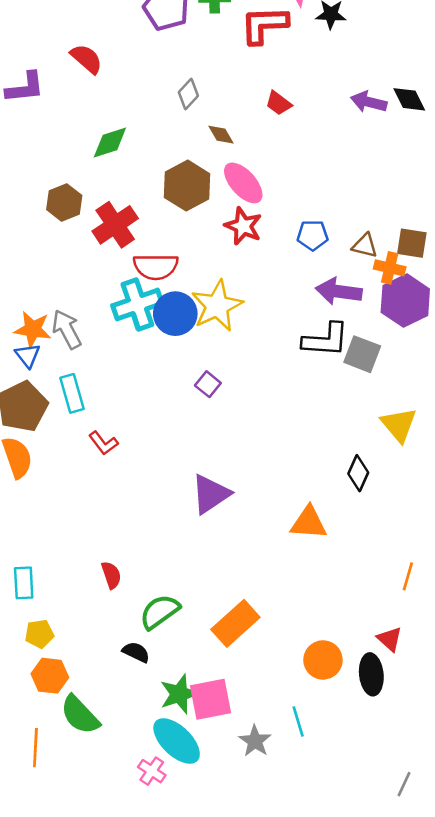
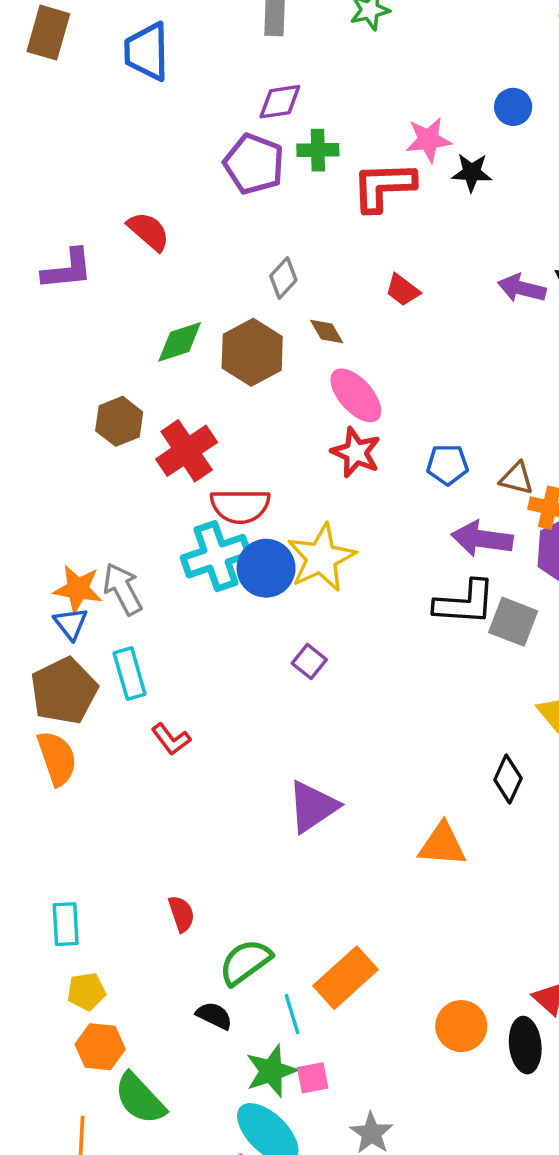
brown hexagon: (187, 186) -> (252, 352), moved
pink square: (211, 699) -> (313, 1078), size x0.6
cyan line: (298, 721) -> (292, 1014), moved

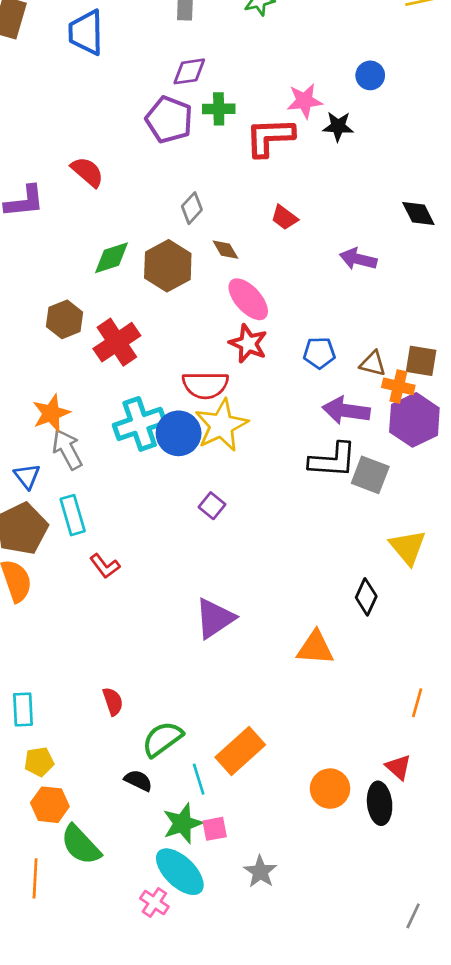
purple arrow: (522, 288) -> (358, 259), moved
red semicircle: (240, 506) -> (205, 385), moved
orange star: (78, 589) -> (51, 413), moved, turned -30

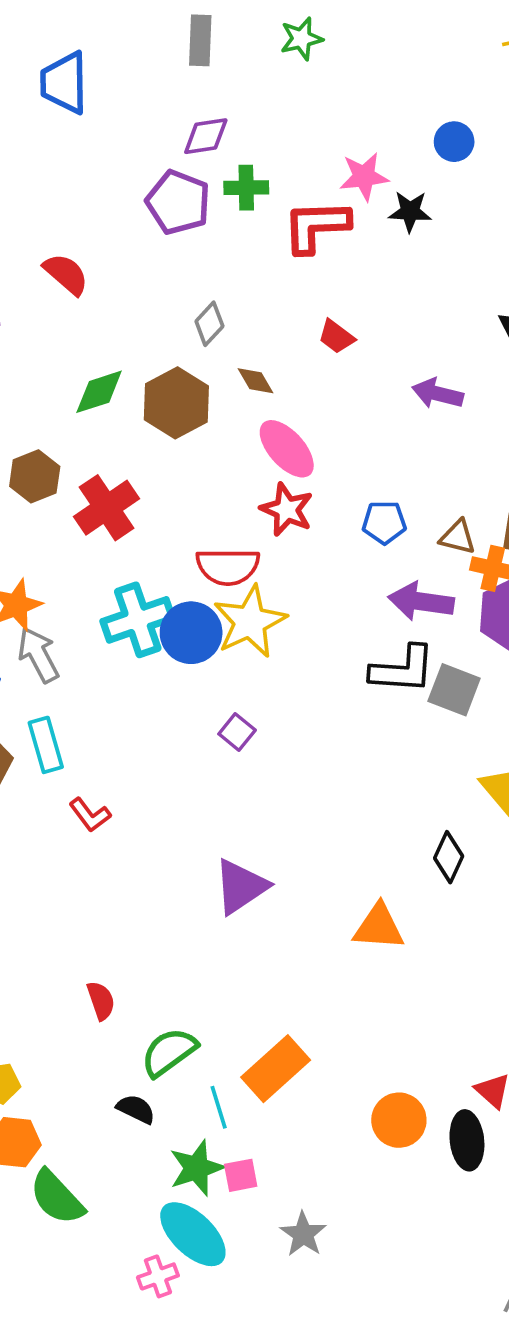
pink cross: (154, 902) -> (158, 1276), turned 36

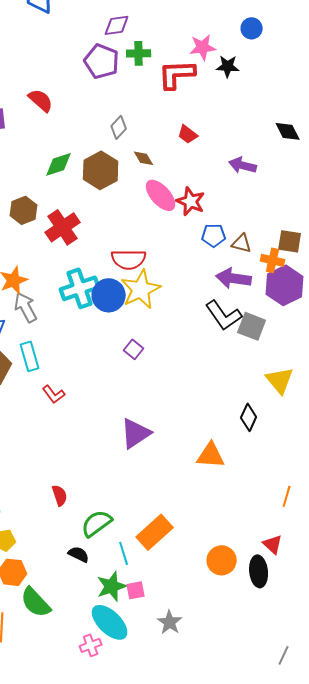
red star: (287, 509) -> (191, 201), moved
brown triangle: (458, 537) -> (242, 243), moved
black L-shape: (403, 669) -> (224, 315), turned 51

